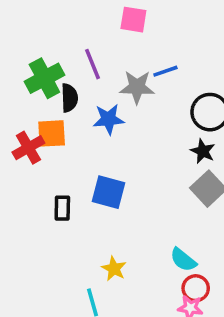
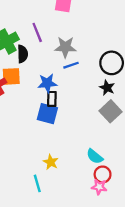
blue line: (165, 71) -> (71, 65), moved
blue star: (109, 119) -> (47, 83), moved
black rectangle: (62, 208) -> (52, 99), moved

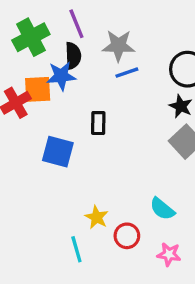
black semicircle: (23, 54) -> (73, 56), moved
blue star: (47, 83) -> (61, 76), moved
blue square: (47, 114) -> (58, 152), moved
red circle: (103, 174) -> (127, 236), moved

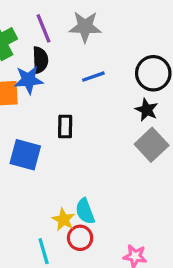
gray star: (118, 46) -> (85, 27), moved
cyan semicircle: (162, 209) -> (85, 211), moved, turned 30
red circle: (127, 236) -> (80, 238), moved

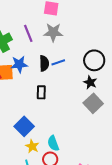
black semicircle: (40, 60) -> (44, 63), moved
blue square: (25, 155) -> (24, 126), moved, turned 30
yellow star: (63, 220) -> (32, 146), moved

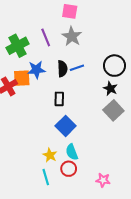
gray star: (53, 32) -> (72, 36), turned 30
blue square: (24, 126) -> (66, 126), moved

